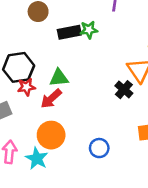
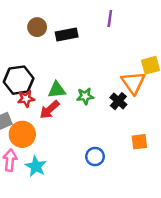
green star: (89, 30) -> (85, 96), moved
black rectangle: (69, 32) -> (67, 35), moved
orange circle: (51, 135) -> (22, 134), moved

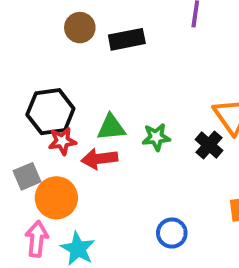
red arrow: (49, 110) -> (99, 159), turned 35

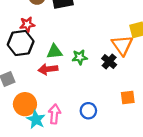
red star: (62, 141) -> (27, 24), moved
orange circle: (56, 198) -> (25, 104), moved
pink arrow: (37, 239) -> (54, 114), moved

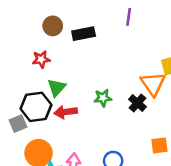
black hexagon: (21, 43) -> (36, 107), moved
green triangle: (54, 52) -> (57, 88), moved, turned -42

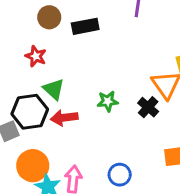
red star: (41, 59) -> (36, 56), turned 30
green triangle: (57, 88) -> (54, 89), turned -30

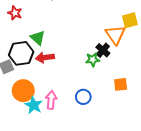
red star: (36, 56) -> (15, 13), moved
green star: (108, 101) -> (93, 60), moved

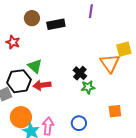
black cross: (103, 50) -> (80, 73), moved

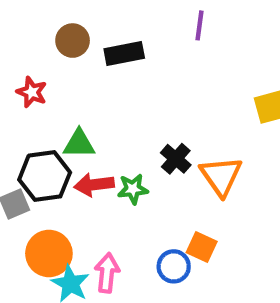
orange triangle: (110, 63) -> (221, 176), moved
green triangle: (35, 66) -> (79, 144), turned -42
green star: (88, 87) -> (133, 189), moved
orange square: (115, 111) -> (202, 247), moved, turned 32

